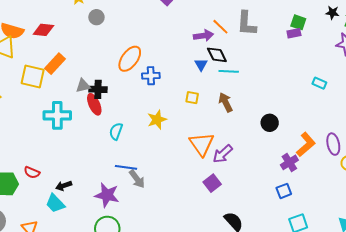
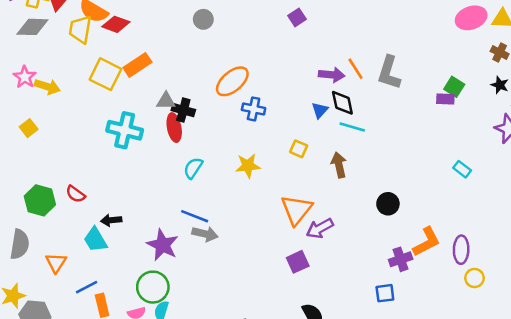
red diamond: (43, 30) -> (116, 24), moved
gray arrow: (137, 179) -> (205, 234), turned -54

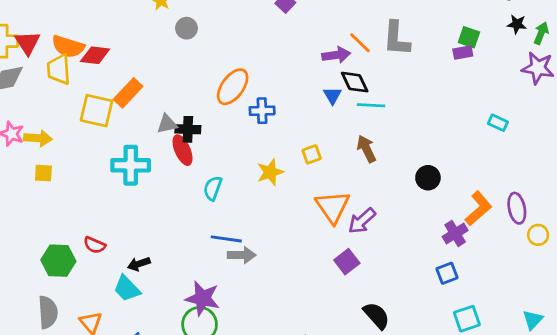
yellow square: (29, 128) -> (43, 173), moved, turned -36
yellow square: (299, 149) -> (312, 154), moved, turned -30
purple star: (163, 245) -> (203, 298), moved

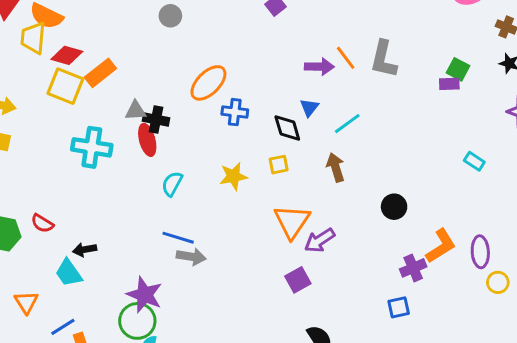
red diamond: (95, 55) -> (67, 55), moved
black diamond: (355, 82) -> (287, 128), moved
cyan line: (371, 105) -> (347, 124), turned -48

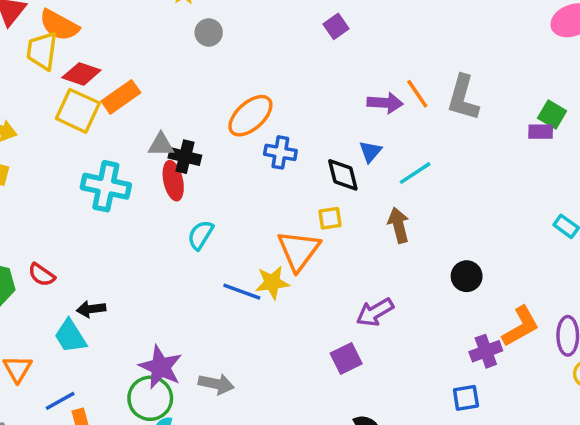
yellow star: (233, 176) -> (272, 283), moved
orange triangle: (292, 221) -> (299, 250), moved
blue line: (178, 238) -> (242, 292), moved
gray arrow: (191, 257) -> (216, 384), moved

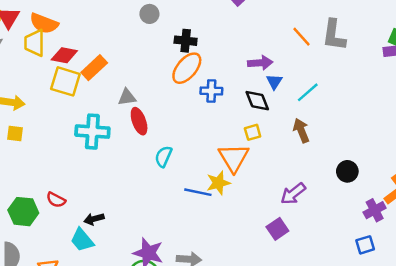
purple arrow: (385, 103) -> (260, 63), moved
black cross: (185, 157) -> (186, 41), moved
black circle: (467, 276) -> (347, 171), moved

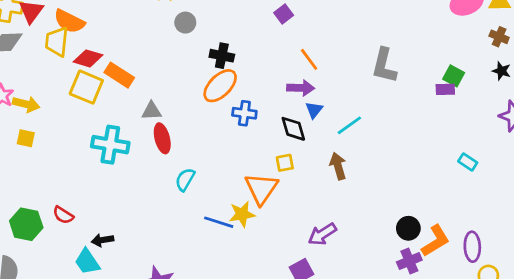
orange line: (302, 37) -> (309, 59), moved
orange rectangle: (94, 68) -> (119, 75), turned 70
black circle: (347, 171) -> (408, 228), moved

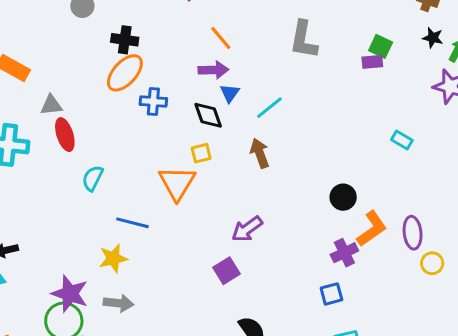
yellow star: (242, 214) -> (113, 258), moved
black circle: (408, 228) -> (343, 197), moved

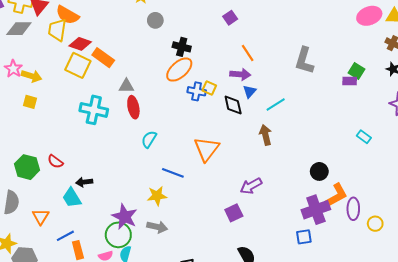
yellow square: (201, 153) -> (209, 88), moved, turned 32
purple ellipse: (413, 233) -> (353, 209), moved
purple cross: (344, 253) -> (316, 210), size x1.5

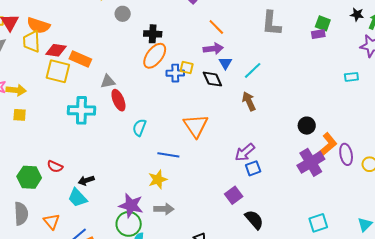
cyan rectangle: (364, 137) -> (351, 77), moved, turned -32
purple square: (234, 213) -> (234, 195), moved
blue square: (304, 237) -> (253, 168), moved

